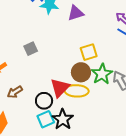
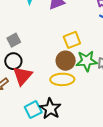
green star: (102, 74) -> (87, 61), turned 30
red triangle: (60, 88) -> (22, 76), moved
black circle: (44, 101) -> (13, 61), moved

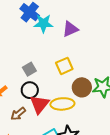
yellow square: (72, 40) -> (64, 66), moved
yellow ellipse: (62, 79) -> (62, 104), moved

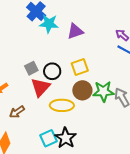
yellow square: (64, 66) -> (80, 67), moved
black circle: (30, 90) -> (52, 71), moved
red triangle: (39, 104) -> (41, 87), moved

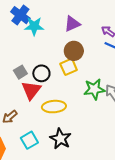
purple triangle: (75, 31) -> (72, 24), moved
brown circle: (82, 90) -> (74, 51), moved
cyan square: (49, 138) -> (29, 140), moved

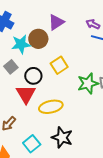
cyan star: (34, 26) -> (21, 44), moved
brown circle: (74, 51) -> (38, 39), moved
gray square: (20, 72) -> (11, 67), moved

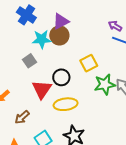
purple triangle: (56, 22) -> (61, 21), moved
yellow square: (59, 65) -> (89, 63), moved
black circle: (33, 76) -> (61, 77), moved

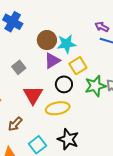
purple triangle: (61, 21) -> (52, 61), moved
cyan star: (42, 39) -> (66, 44), moved
black circle: (61, 77) -> (64, 84), moved

